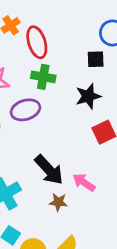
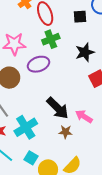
black square: (96, 59) -> (80, 17), moved
green cross: (43, 77) -> (51, 39), turned -30

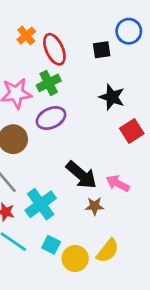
green cross: (51, 39) -> (49, 83), moved
black star: (85, 52) -> (112, 97), turned -30

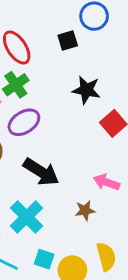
black arrow: (81, 175) -> (41, 172), moved
yellow semicircle: (108, 251) -> (106, 257), turned -45

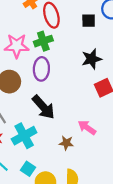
black star: (86, 90) -> (92, 59), turned 30
purple ellipse: (24, 122) -> (41, 69), turned -70

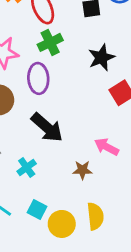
green cross: (43, 41) -> (50, 42), moved
cyan cross: (24, 136) -> (27, 167), size x0.6

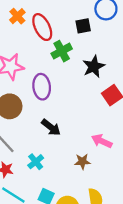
green cross: (50, 42) -> (62, 51), moved
black arrow: (47, 127) -> (51, 127), size x0.7

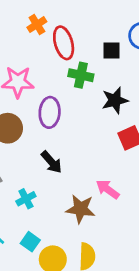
green cross: (62, 51) -> (81, 75), turned 30
brown star: (82, 161) -> (81, 209), size x1.5

